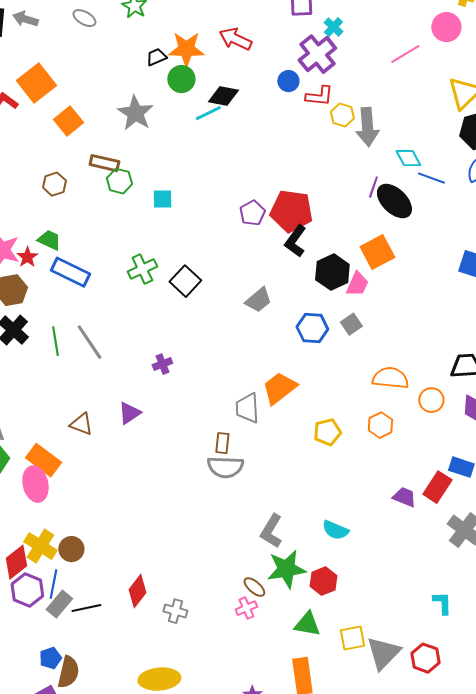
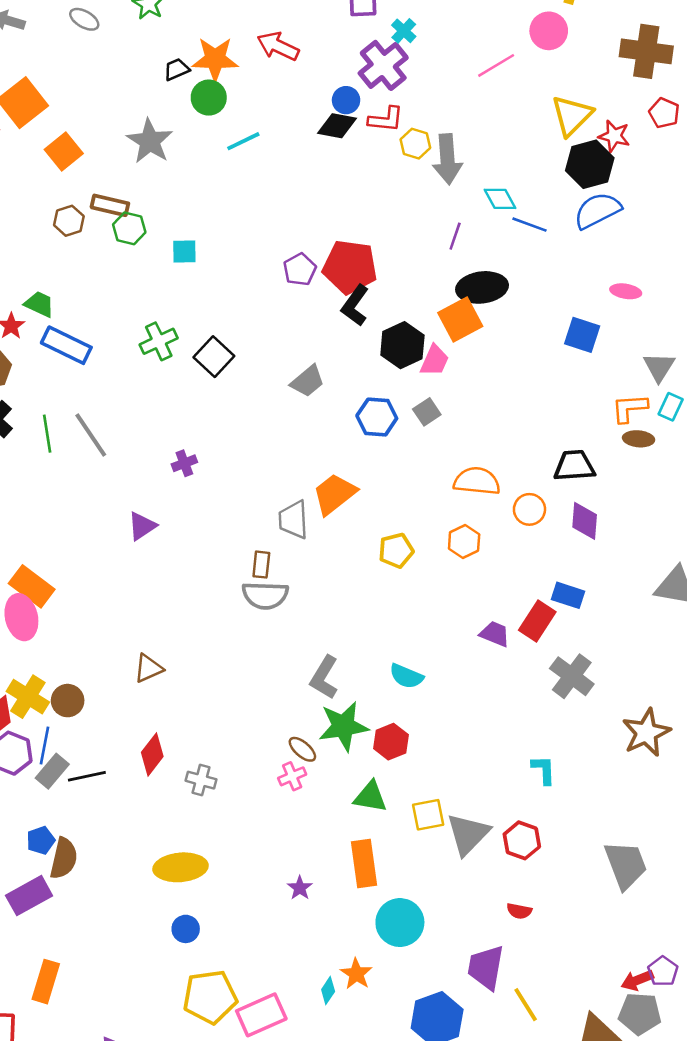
black diamond: (223, 96) -> (337, 126), moved
brown hexagon: (54, 184) -> (69, 221), moved
black ellipse: (394, 201) -> (482, 287), moved, turned -51
brown triangle: (81, 424) -> (148, 668), moved, turned -45

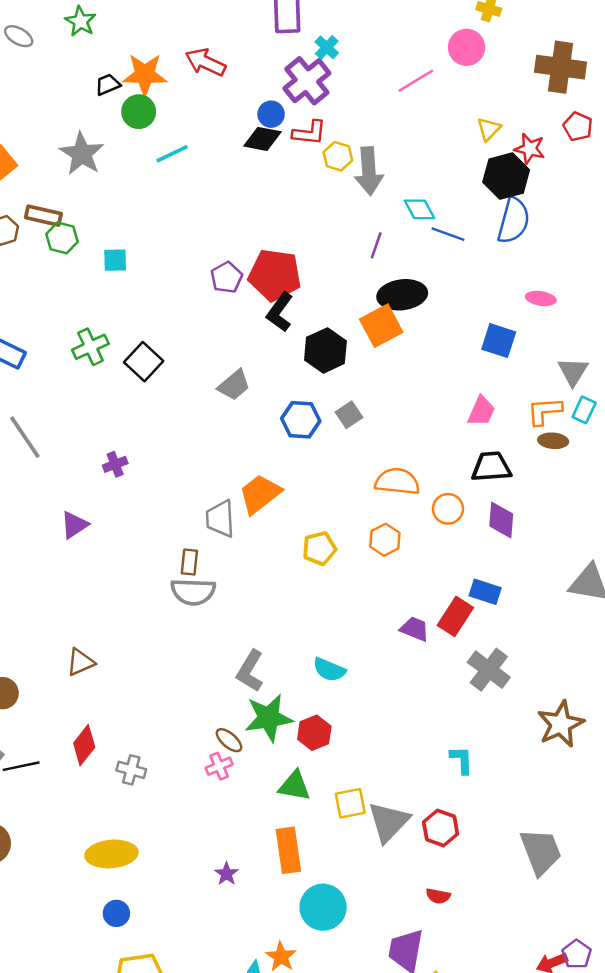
yellow triangle: (572, 116) -> (489, 129), size x0.6
blue semicircle: (597, 210) -> (514, 221), turned 132
pink trapezoid: (435, 361) -> (481, 411), moved

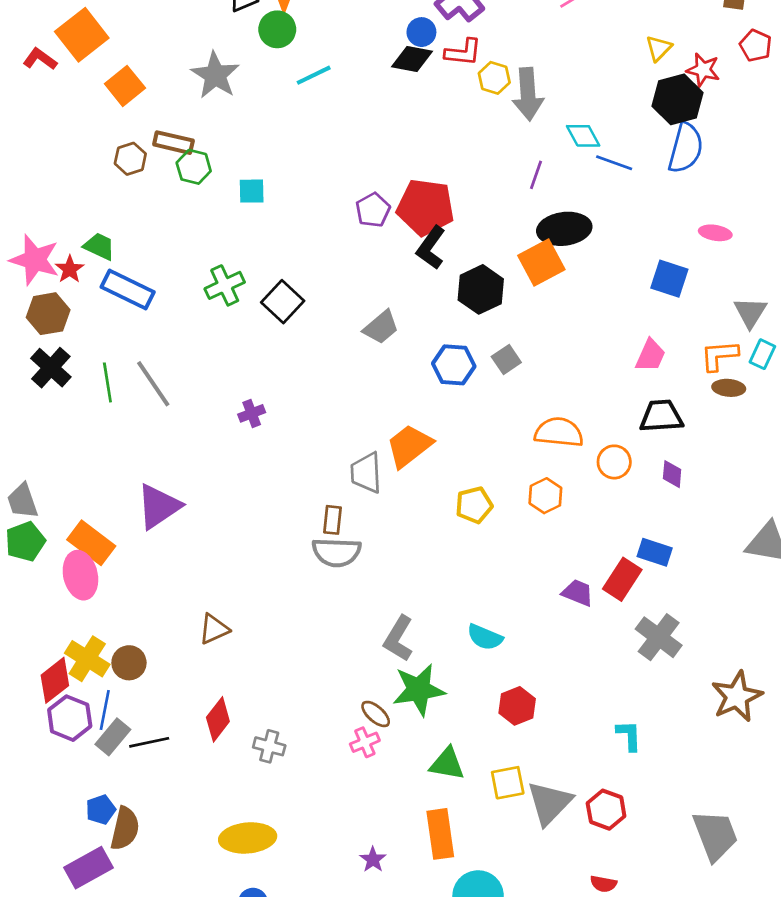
purple diamond: (501, 520) -> (672, 474), size x0.7
purple triangle: (74, 525) -> (159, 506), moved, size x1.5
red hexagon: (314, 733) -> (517, 706), moved

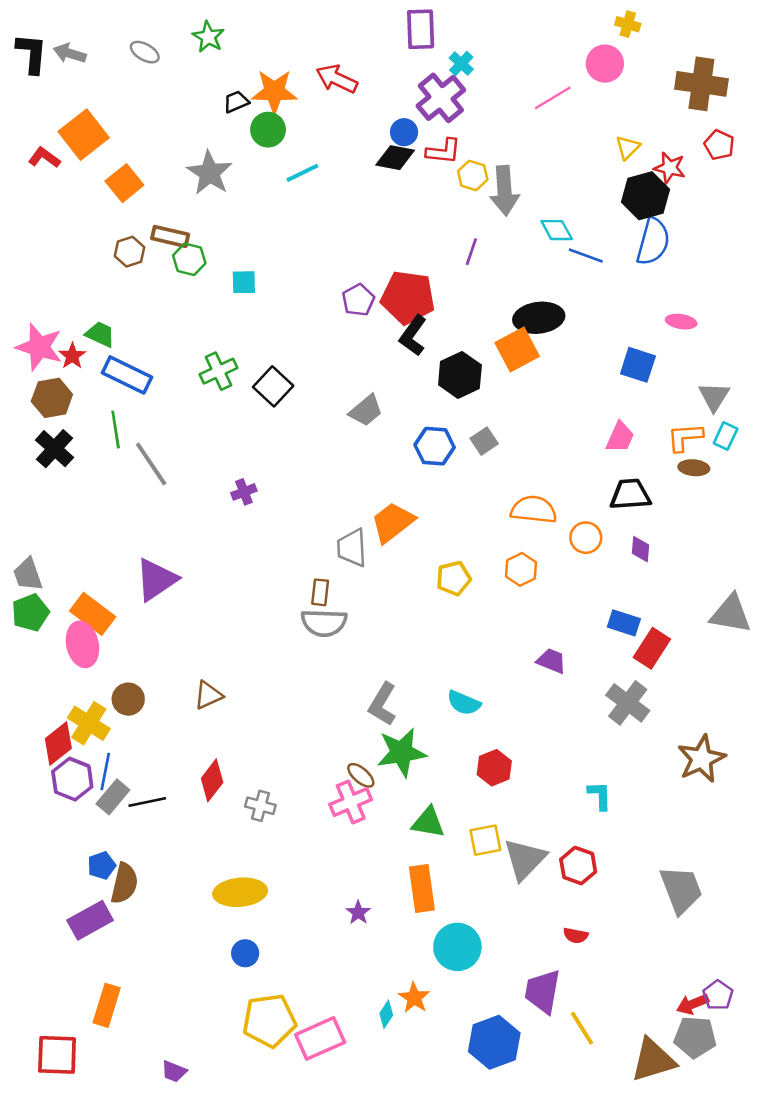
purple line: (536, 175) -> (471, 252), moved
green line: (107, 382) -> (116, 430), moved
red rectangle: (622, 579) -> (652, 648), moved
brown circle: (129, 663) -> (128, 699), moved
pink cross: (365, 742) -> (351, 802), size x1.5

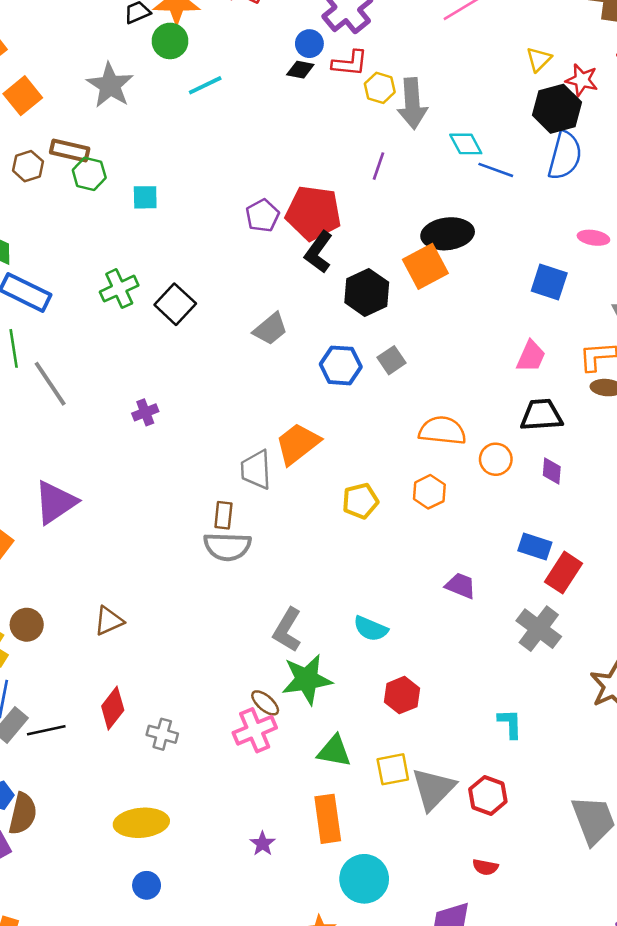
black diamond: (395, 158) -> (300, 70), size x0.7

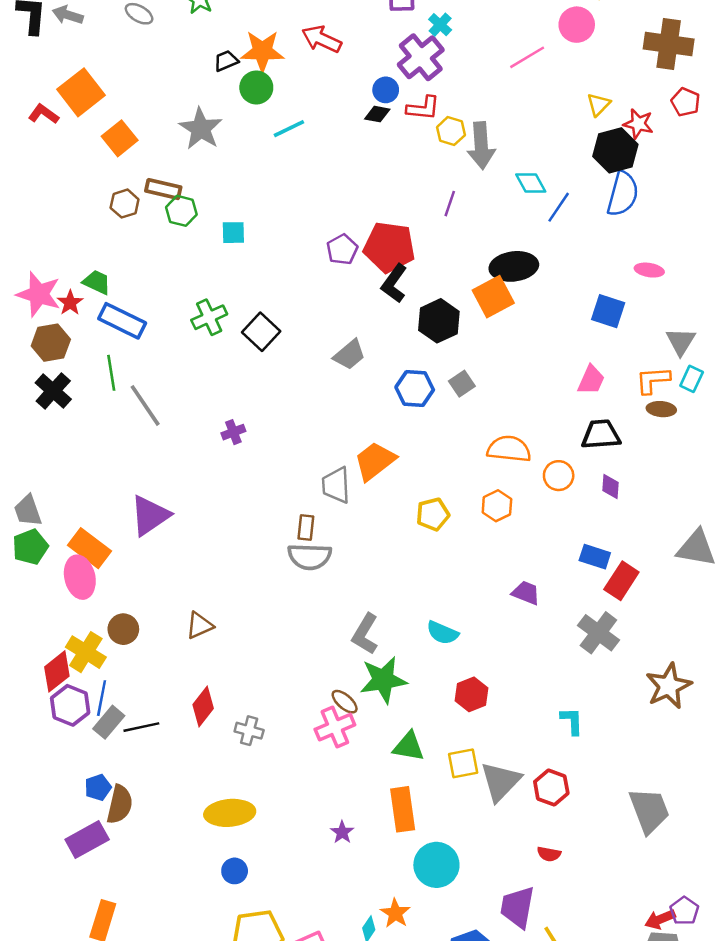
blue line: (496, 170) -> (559, 207), turned -76

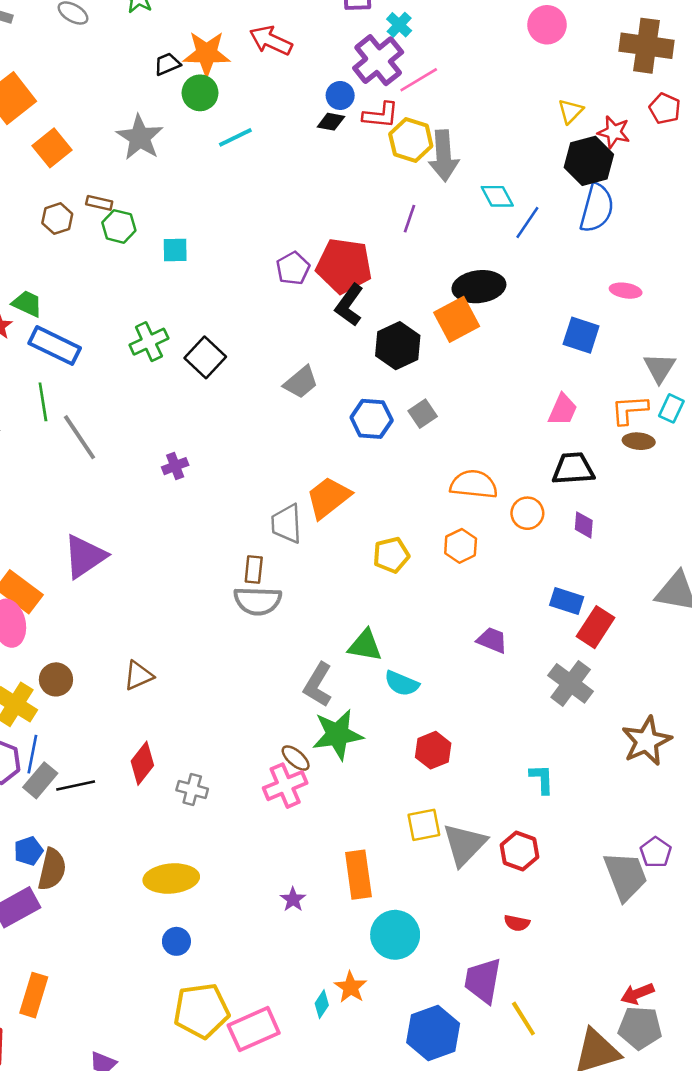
pink line: (527, 57) -> (419, 80), moved
yellow hexagon: (451, 131) -> (411, 140), size x1.4
brown rectangle: (163, 189) -> (99, 203), size x0.7
green triangle: (409, 746) -> (365, 645), moved
purple pentagon: (684, 911) -> (656, 852), moved

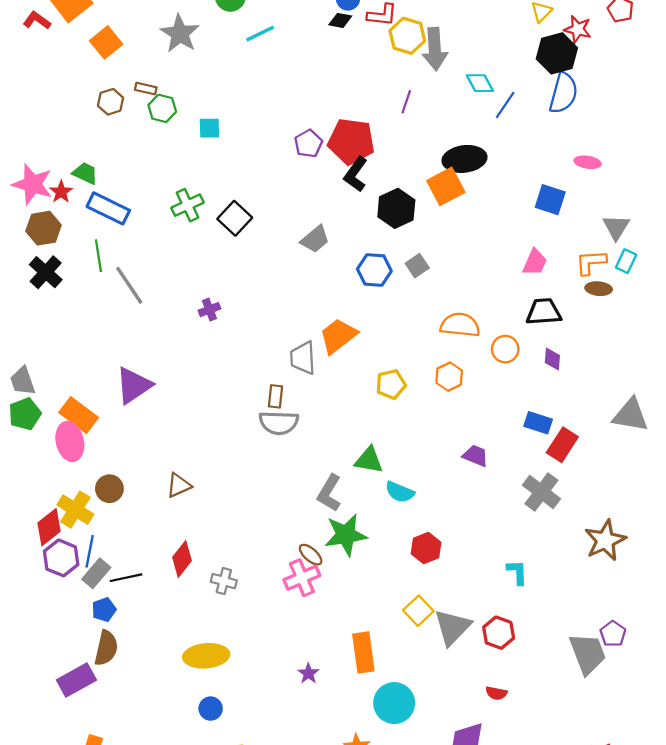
yellow square: (424, 825) -> (418, 611), turned -32
blue pentagon: (28, 851) -> (104, 610), moved

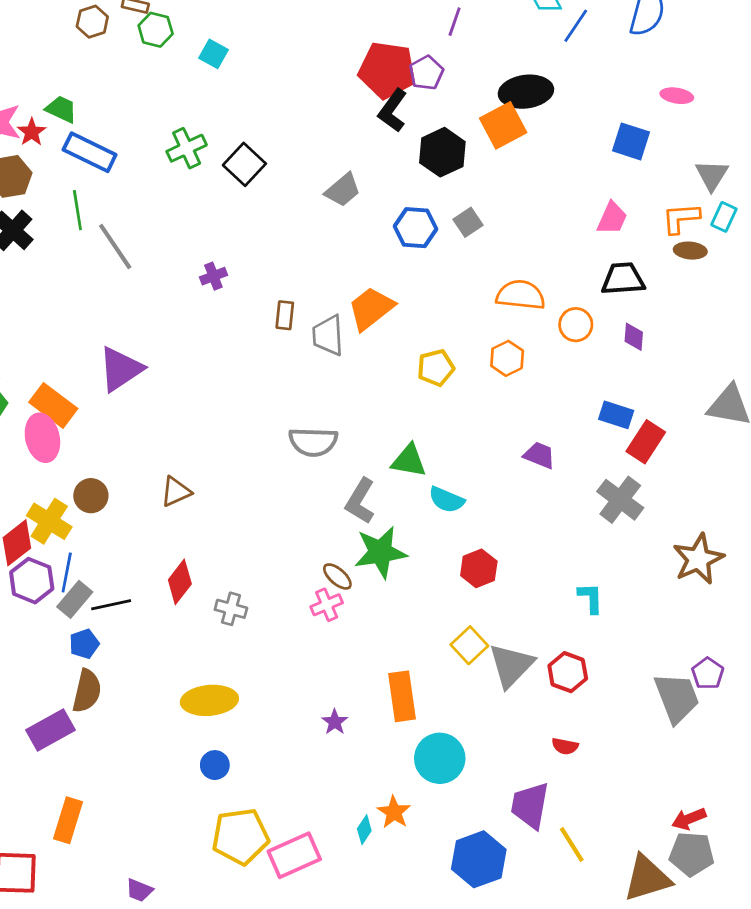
cyan square: (209, 128) -> (213, 54), turned 30
purple pentagon: (308, 144) -> (426, 73), moved
brown rectangle: (275, 396) -> (285, 315), moved
gray semicircle: (279, 423) -> (313, 442), moved
pink cross: (302, 578) -> (327, 605), size x0.7

